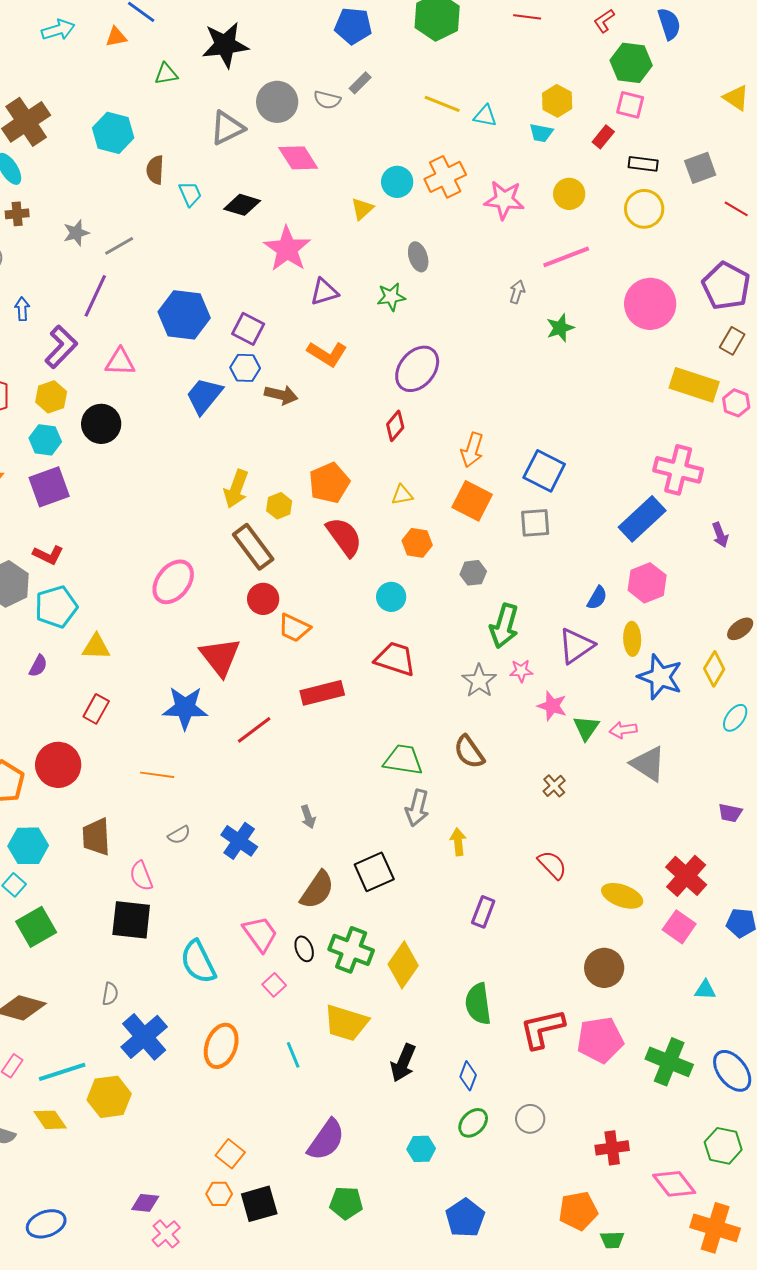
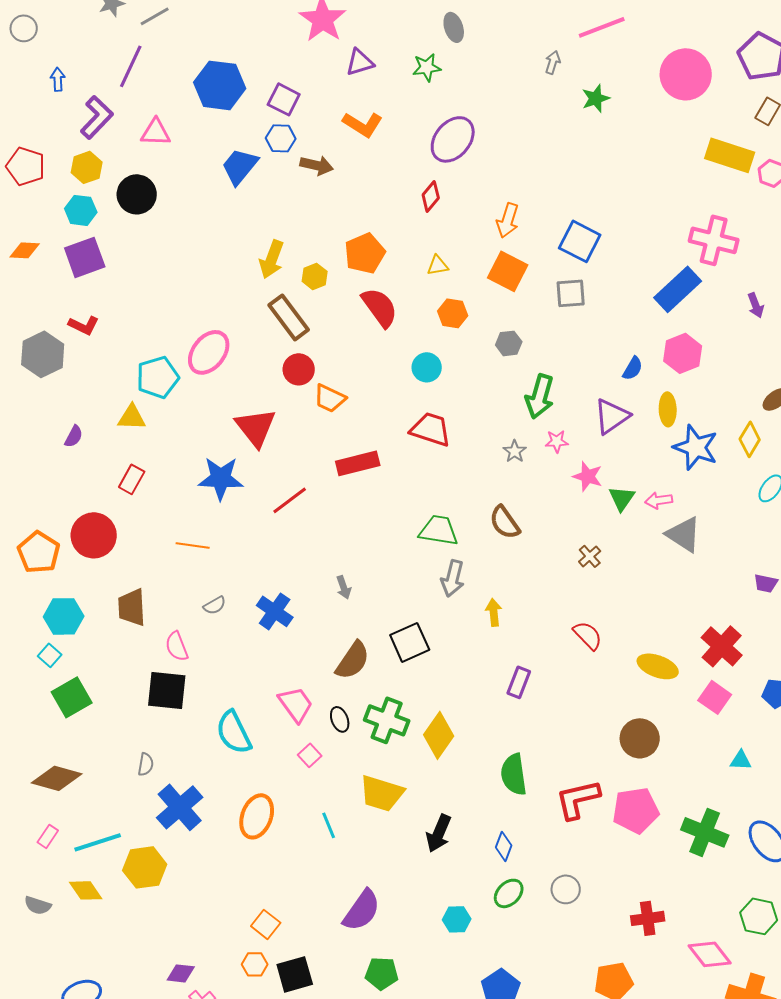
cyan pentagon: (56, 607) -> (158, 377), moved
gray star: (479, 681) -> (515, 451), size x0.7

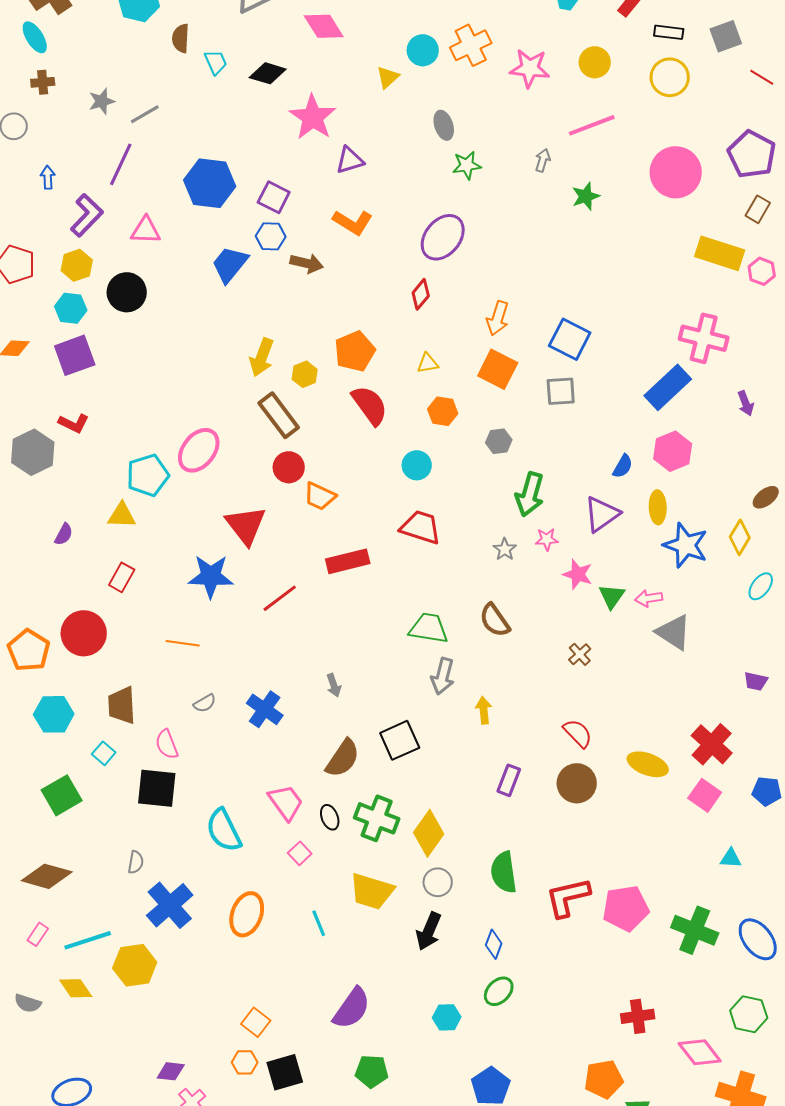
green star: (427, 67) -> (467, 165), moved
cyan square: (50, 655) -> (104, 753), moved
brown circle: (640, 738) -> (577, 783), moved
gray circle: (566, 889) -> (438, 882), moved

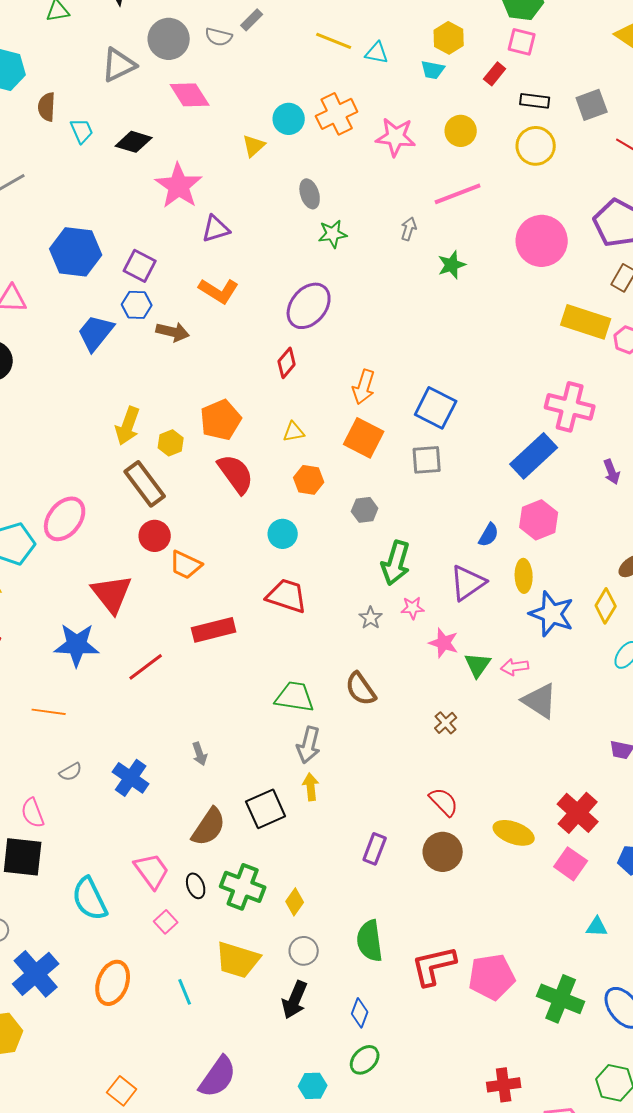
yellow arrow: (484, 710) -> (311, 787), moved
yellow diamond: (429, 833) -> (295, 902), size x0.6

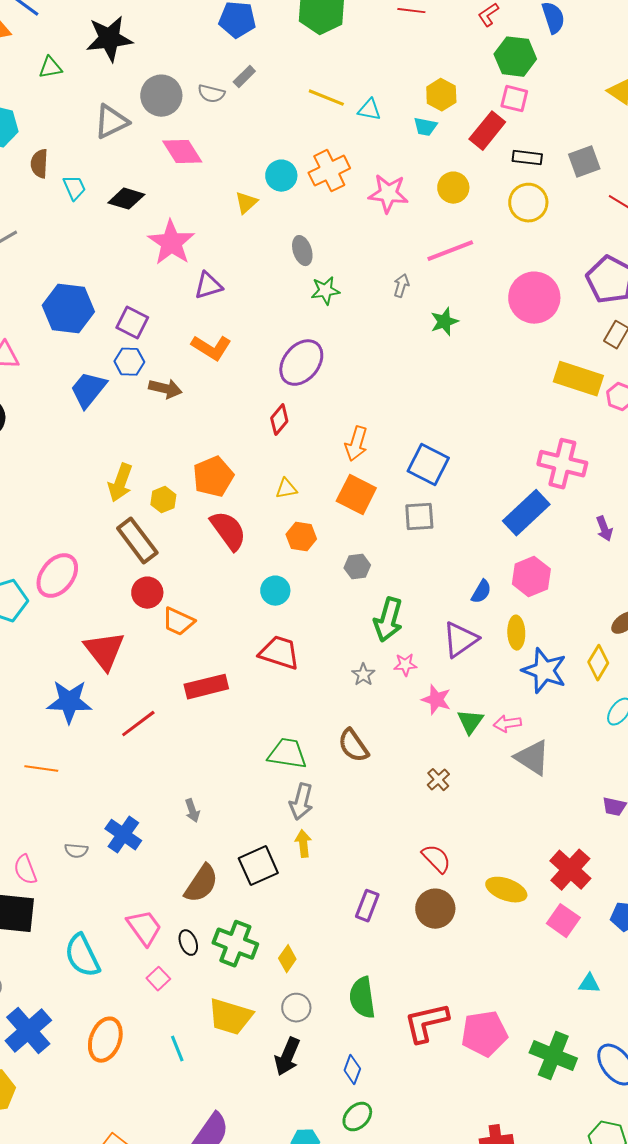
red rectangle: (495, 74) -> (487, 131), size x1.6
gray semicircle: (71, 772) -> (76, 851), moved, turned 35

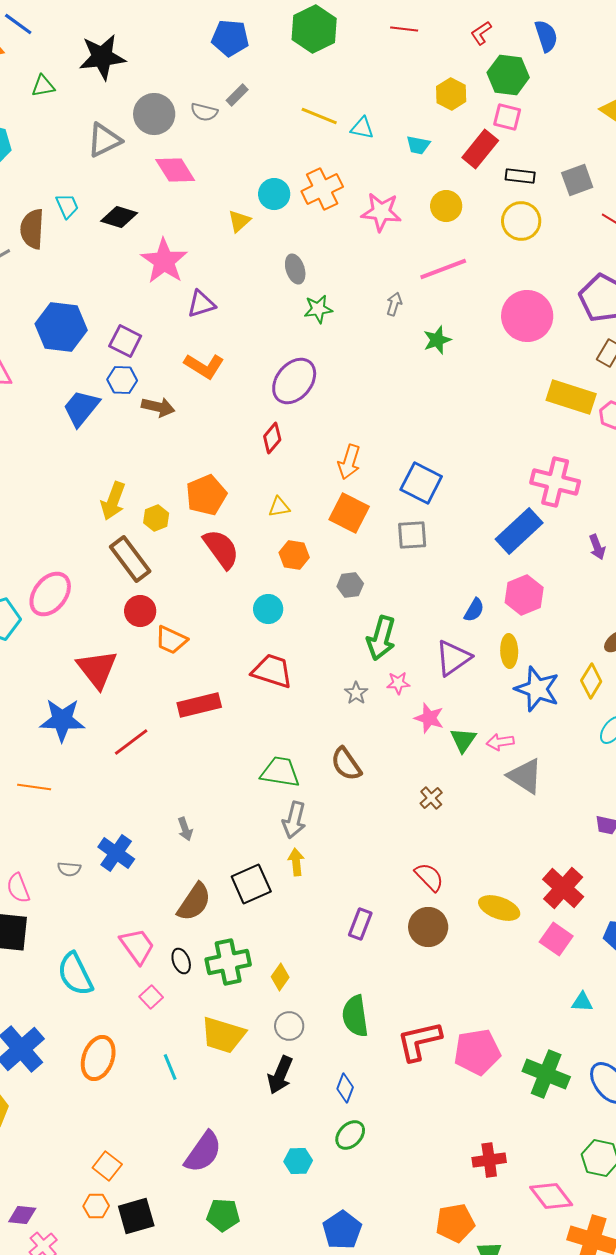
yellow hexagon: (441, 95) -> (451, 94), moved
brown semicircle: (39, 164) -> (32, 229), moved, size x1.4
green cross: (235, 944) -> (228, 962), turned -33

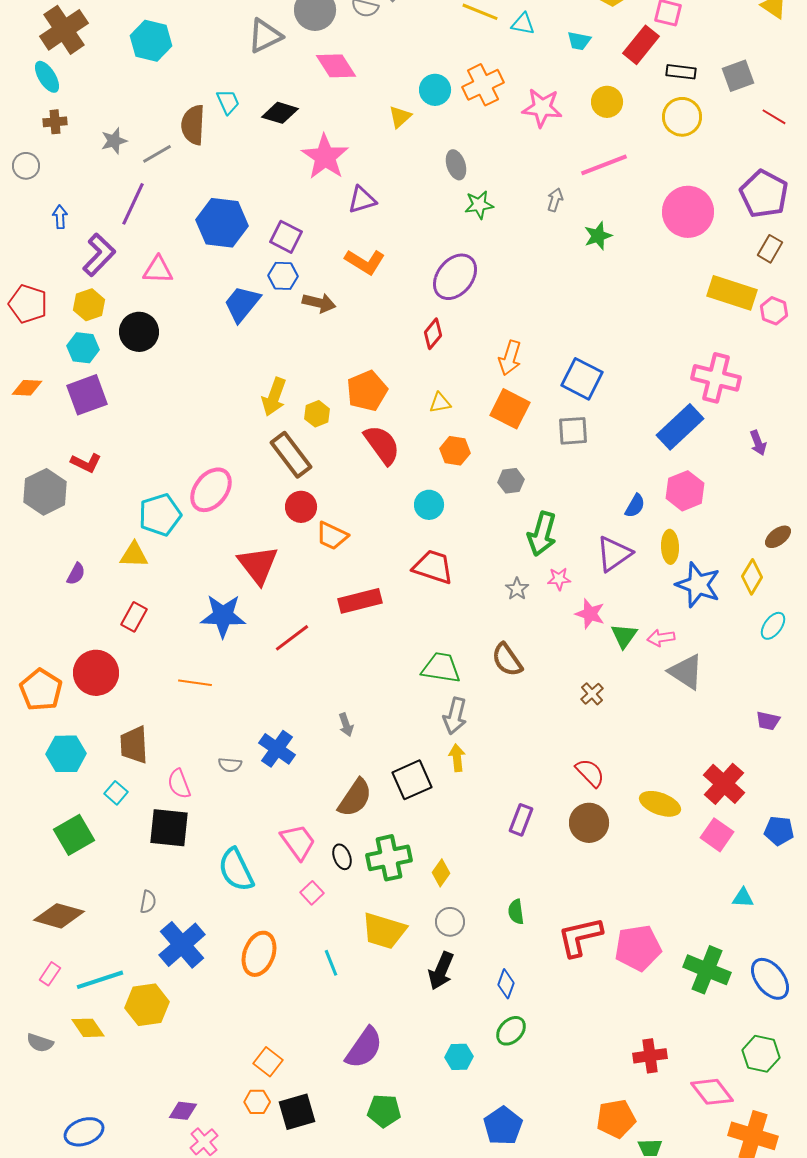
green semicircle: (355, 1016) -> (516, 912), size x0.6

